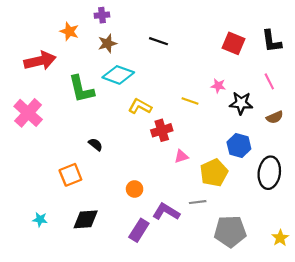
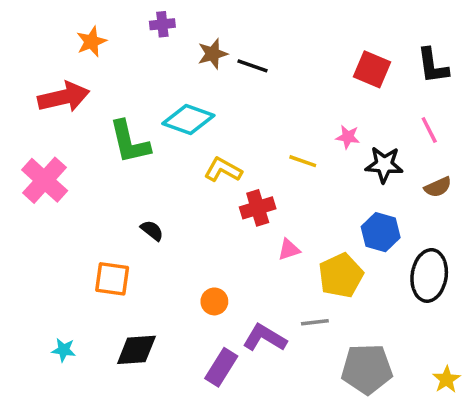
orange star: (69, 31) -> (91, 42), moved, turned 30
brown star: (107, 43) -> (213, 54), moved
orange square: (70, 175) -> (112, 279), turned 30

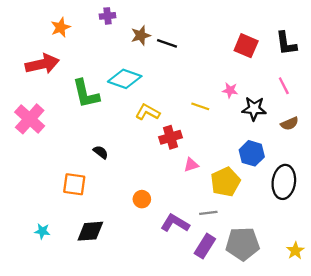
purple rectangle: (221, 367) -> (205, 246), moved

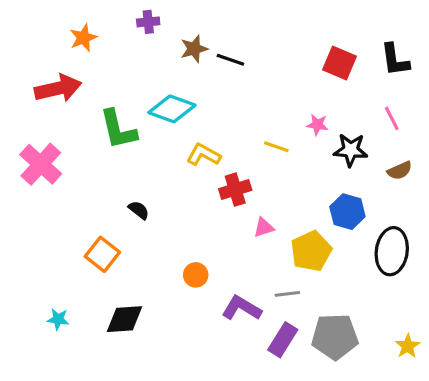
orange square: (74, 184) -> (102, 254), turned 30

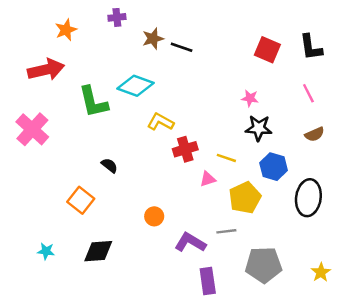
yellow line: (276, 147) -> (226, 158), moved
black star: (351, 150) -> (259, 128), moved
purple rectangle: (283, 340) -> (208, 281), moved, turned -40

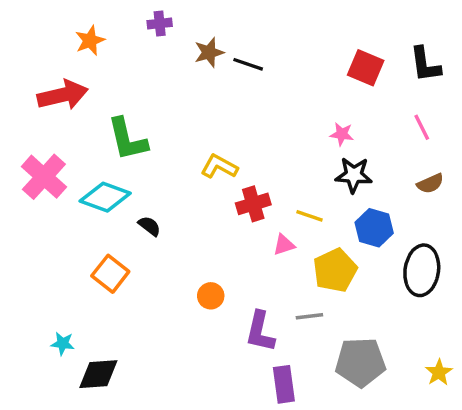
cyan diamond: (136, 86) -> (105, 197), moved
purple L-shape: (190, 242) -> (260, 332), turned -108
black diamond: (98, 251) -> (98, 374), moved

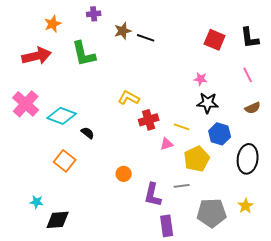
green L-shape: (127, 139) -> (84, 54), moved
yellow star: (439, 372) -> (246, 206), moved

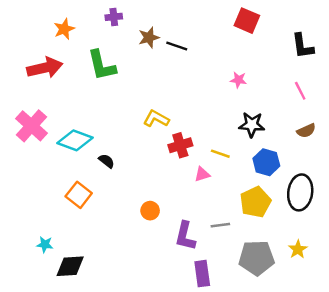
red square: (215, 40) -> (247, 21), moved
pink star: (201, 79) -> (238, 80), moved
yellow pentagon: (197, 159) -> (255, 202), moved

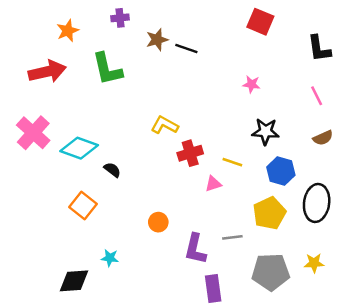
cyan star: (45, 244) -> (110, 258), moved
yellow star: (298, 249) -> (314, 263), turned 30

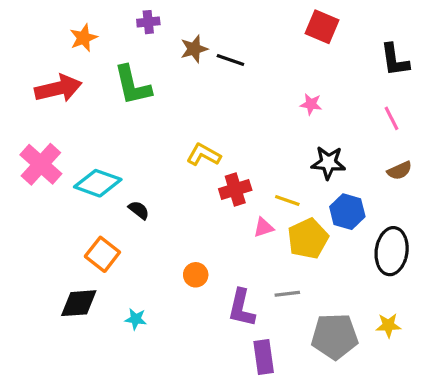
yellow pentagon: (269, 213) -> (308, 238), moved
black diamond: (74, 281) -> (79, 303), moved

